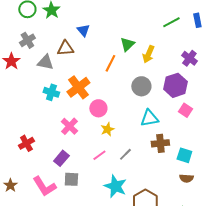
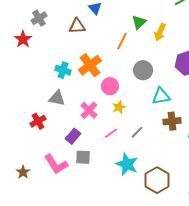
gray triangle: (45, 62) -> (57, 98), moved
gray circle: (141, 86) -> (143, 70), moved
pink cross: (69, 126) -> (89, 110), moved
brown star: (10, 185) -> (23, 172), moved

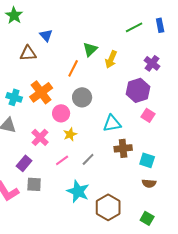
gray circle: (143, 70) -> (82, 97), moved

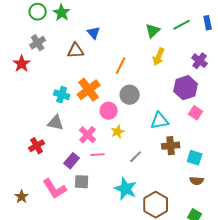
green triangle: (90, 49) -> (153, 31), moved
pink line: (62, 160) -> (98, 155), moved, turned 32

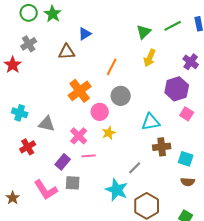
blue triangle: (94, 33) -> (85, 34), turned 40
cyan cross: (62, 95) -> (20, 113), moved
gray line: (136, 157) -> (135, 168), moved

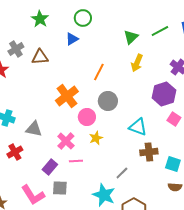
green circle: (29, 13) -> (83, 18), moved
brown triangle: (67, 52) -> (40, 57), moved
cyan triangle: (151, 122) -> (138, 127), turned 30

